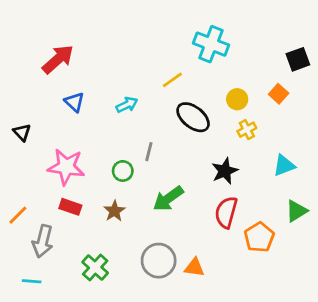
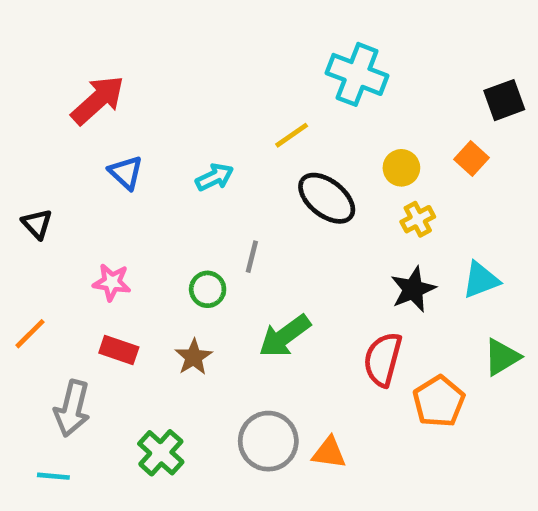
pink star: (66, 167) -> (112, 282), size x0.6
black star: (225, 171) -> (413, 289), moved
orange line: (18, 215) -> (30, 334), moved

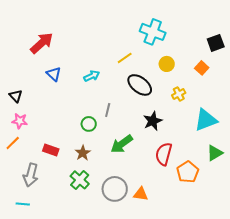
yellow circle: (401, 168) -> (167, 64), moved
cyan triangle: (481, 280) -> (206, 120), size x1.4
pink star: (112, 282) -> (20, 121), moved
black star: (413, 289) -> (153, 121), moved
green cross: (161, 453) -> (80, 180), moved

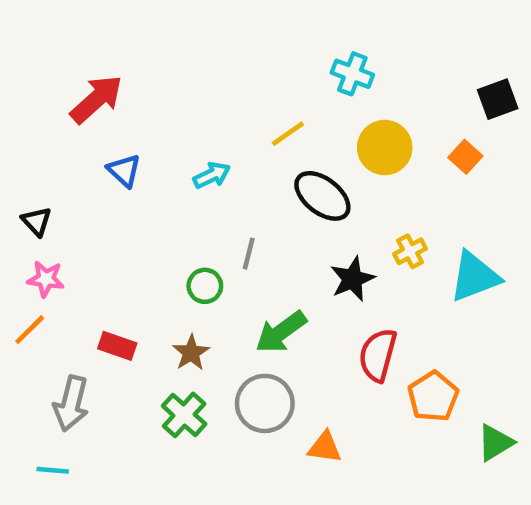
cyan cross: (153, 32) -> (352, 74), size x0.7
yellow circle: (167, 64) -> (385, 148), size x1.5
yellow cross: (179, 94) -> (410, 251), moved
green triangle: (215, 153) -> (495, 443), moved
gray circle: (115, 189) -> (265, 403), moved

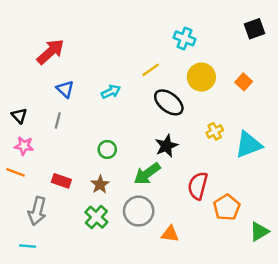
black square: (498, 99) -> (255, 29), moved
gray line: (249, 254) -> (58, 120), moved
black star: (352, 279) -> (166, 146), moved
orange line: (30, 330) -> (16, 172), turned 66

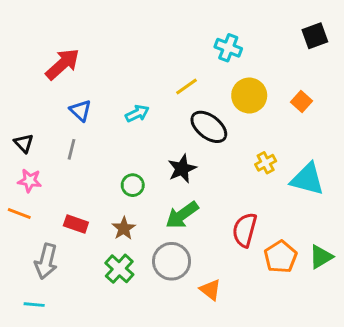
cyan triangle: (248, 145) -> (307, 179), turned 36
black star: (166, 146) -> (182, 169), moved
green triangle: (259, 232) -> (321, 257), moved
orange triangle: (170, 234) -> (210, 290), turned 30

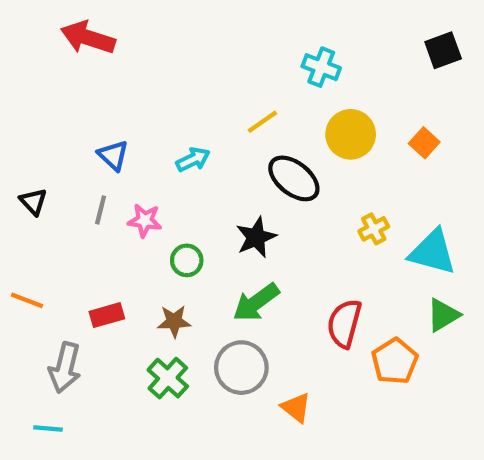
red arrow: (63, 64) -> (88, 38), moved, turned -120
pink star: (30, 181) -> (145, 220), moved
red rectangle: (76, 224) -> (107, 315), turned -35
brown star: (124, 228) -> (174, 321), turned 30
green triangle: (321, 257) -> (443, 315), moved

